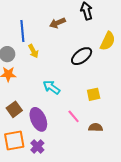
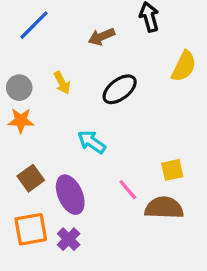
blue line: (22, 31) -> (34, 25), moved, turned 50
black ellipse: (82, 56) -> (120, 89), moved
yellow square: (94, 94) -> (172, 170), moved
brown semicircle: (96, 127) -> (164, 208), size x1.6

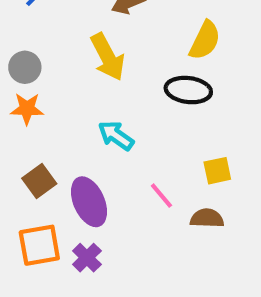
yellow semicircle: (184, 66) -> (205, 40), moved
yellow arrow: (62, 83) -> (108, 57), moved, size x1.6
black ellipse: (120, 89) -> (188, 90), moved, turned 44
brown semicircle: (164, 208) -> (207, 218), size x0.7

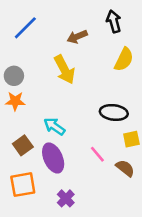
black ellipse: (188, 90) -> (114, 112), moved
cyan arrow: (116, 136) -> (54, 126), moved
brown semicircle: (207, 218) -> (125, 168), turned 36
purple cross: (87, 258) -> (66, 198), moved

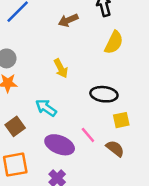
yellow arrow: (64, 70) -> (61, 68), moved, size x0.7
purple ellipse: (53, 158) -> (60, 145), moved, turned -44

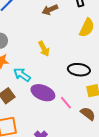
cyan arrow: (46, 108) -> (22, 75), moved
purple ellipse: (60, 145) -> (43, 93), moved

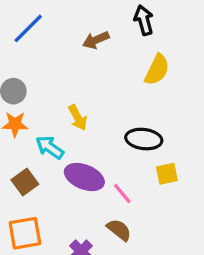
yellow arrow: (44, 49) -> (78, 118), moved
brown semicircle: (88, 114) -> (119, 230), moved

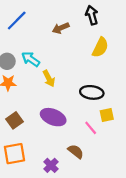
cyan arrow: (50, 147) -> (31, 59), moved
pink line: (122, 194) -> (91, 128), moved

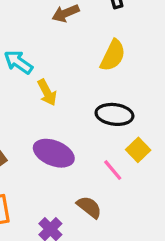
yellow semicircle: (100, 47) -> (113, 55), moved
yellow square: (107, 115) -> (138, 150), turned -32

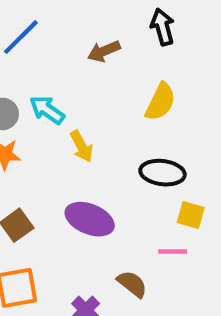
yellow square: (138, 150) -> (191, 215), turned -30
pink line: (113, 170) -> (173, 252), moved, turned -50

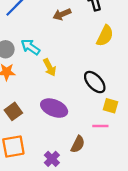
yellow semicircle: (160, 102) -> (105, 36), moved
black ellipse: (162, 173) -> (95, 82), turned 40
brown semicircle: (132, 284) -> (78, 144), turned 78

